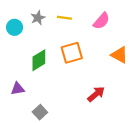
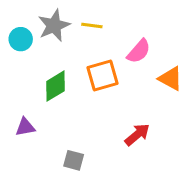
gray star: (38, 18) -> (54, 26), size x1.5
pink semicircle: (101, 21) -> (139, 51), moved
gray square: (40, 112) -> (74, 160), moved, turned -32

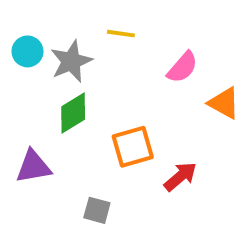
gray star: (54, 26) -> (71, 61), moved
orange square: (102, 75) -> (133, 147), moved
purple triangle: (25, 127) -> (33, 167), size x1.4

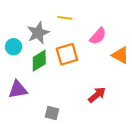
cyan circle: (27, 51) -> (14, 47), moved
orange square: (133, 147) -> (67, 54), moved

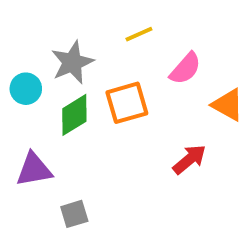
yellow line: (65, 18) -> (139, 34), moved, turned -32
red arrow: (97, 95) -> (189, 159), moved
gray square: (52, 113) -> (74, 214), moved, turned -32

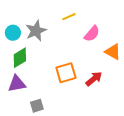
cyan circle: (26, 89) -> (13, 33), moved
orange square: (127, 103) -> (66, 73), moved
green diamond: (74, 115) -> (20, 58), moved

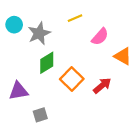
cyan circle: (13, 33) -> (14, 25), moved
green diamond: (20, 58) -> (47, 63), moved
orange square: (66, 73) -> (72, 79), turned -30

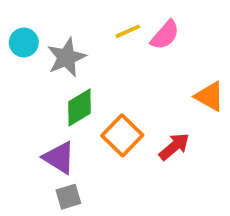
pink semicircle: (100, 37) -> (165, 35), moved
purple triangle: (18, 91) -> (59, 158), moved, turned 42

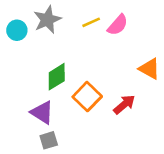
gray star: (67, 57) -> (47, 20), moved

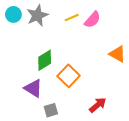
cyan circle: (17, 30) -> (13, 14), moved
red arrow: (124, 104) -> (98, 105), moved
gray square: (49, 140) -> (51, 110), moved

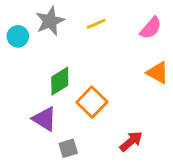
cyan circle: (13, 14) -> (18, 36), moved
pink semicircle: (92, 20) -> (151, 28), moved

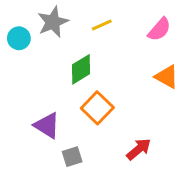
green diamond: (60, 81) -> (81, 69), moved

